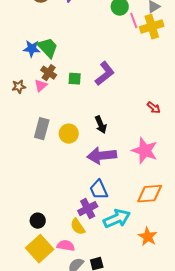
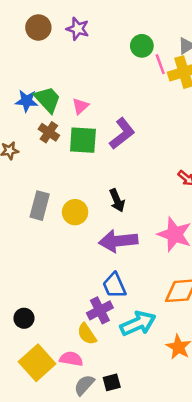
green square: (75, 79) -> (83, 140), size x1.6
pink triangle: (41, 86) -> (80, 106), moved
black circle: (38, 221) -> (24, 318), moved

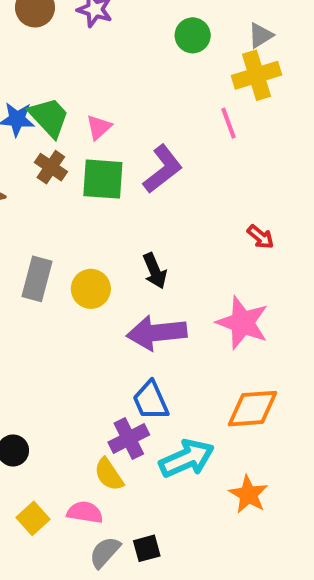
pink line: (160, 64) -> (229, 123), moved
yellow square: (37, 363) -> (33, 518), size x0.6

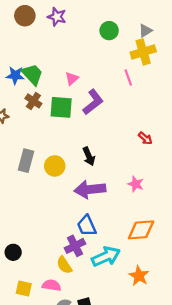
pink triangle: (99, 127) -> (72, 79), moved
pink star: (243, 323) -> (136, 184), size x0.6
yellow square: (33, 518) -> (24, 289), turned -35

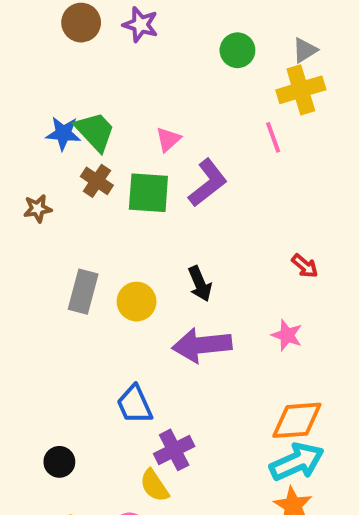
red arrow: (145, 138) -> (305, 266), moved
blue trapezoid: (87, 226) -> (135, 404), moved
cyan arrow: (106, 257) -> (297, 462), moved

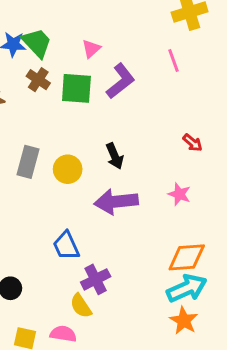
pink line: (273, 137) -> (173, 60), moved

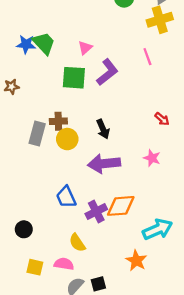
brown cross: (38, 80) -> (58, 121), moved, turned -36
orange diamond: (187, 257) -> (121, 206), moved
purple cross: (96, 279) -> (96, 211), moved
orange star: (184, 321) -> (136, 261), moved

